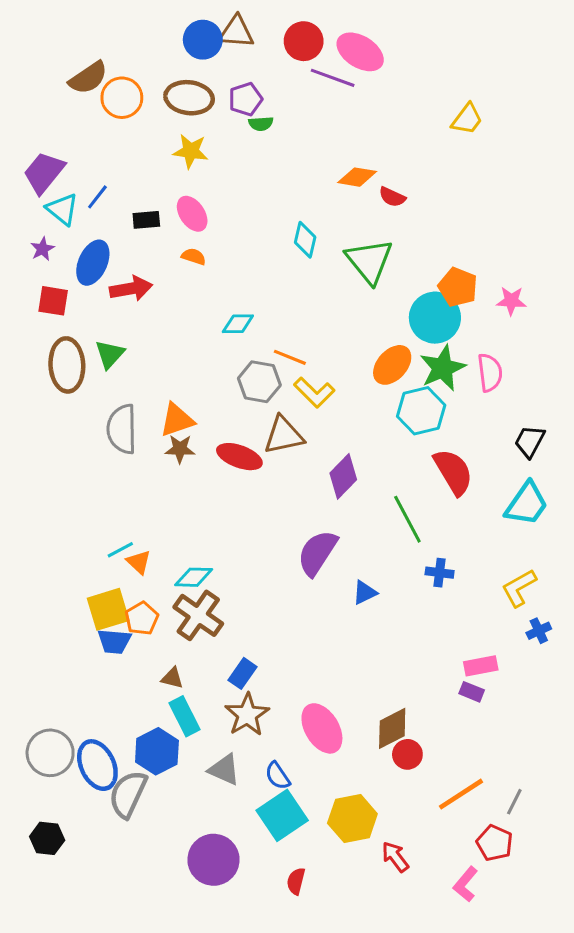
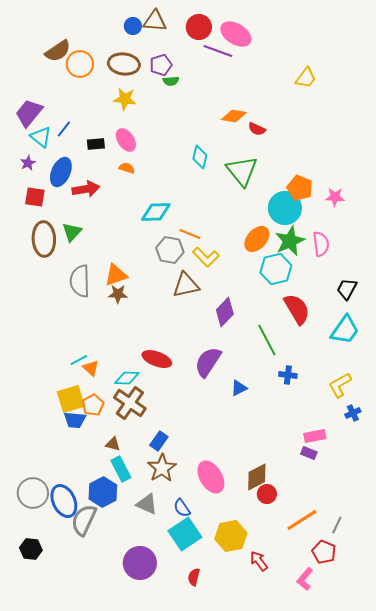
blue circle: (203, 40) -> (133, 26), size x0.7
cyan diamond: (238, 324) -> (156, 212), size x1.4
red ellipse: (239, 457) -> (157, 359), moved

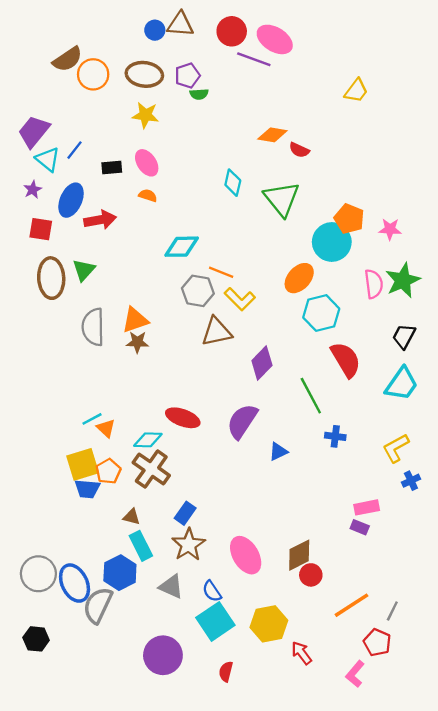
green star: (290, 241) -> (403, 280), moved

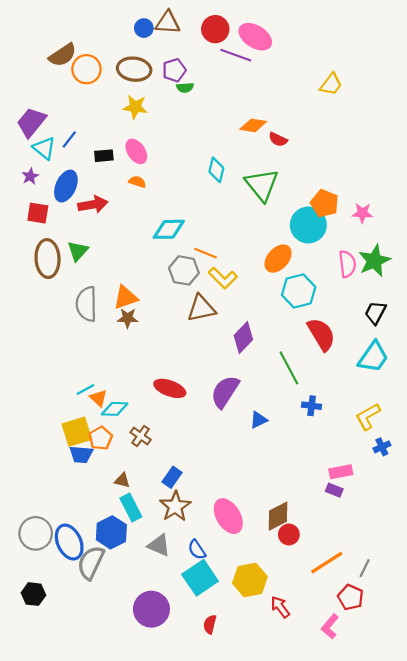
cyan diamond: (148, 440) -> (115, 409), moved
brown cross: (151, 469) -> (141, 436), size x0.6

